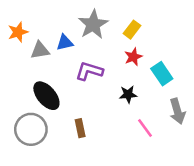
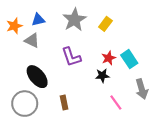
blue triangle: (65, 43) -> (38, 20), moved
gray triangle: (40, 50) -> (32, 40), turned 35
red star: (133, 57) -> (109, 58), moved
purple L-shape: (89, 71) -> (71, 57), turned -125

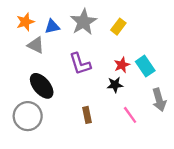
blue triangle: (38, 20) -> (52, 27), moved
orange star: (14, 26) -> (25, 22), moved
brown rectangle: (64, 103) -> (87, 115), moved

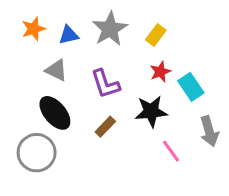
gray triangle: (36, 45) -> (56, 70), moved
red star: (122, 65) -> (160, 72), moved
black star: (115, 85) -> (151, 111), size x1.5
brown rectangle: (87, 115) -> (105, 127), moved, turned 56

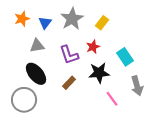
blue triangle: (69, 35) -> (45, 23), turned -40
gray triangle: (56, 70) -> (37, 46), turned -35
red star: (160, 72) -> (93, 47), moved

